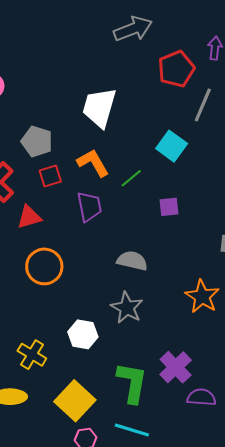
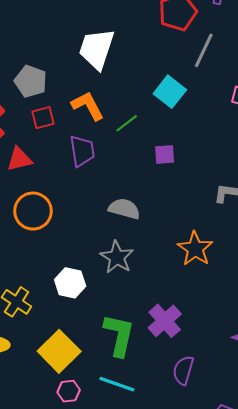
purple semicircle: (201, 397) -> (183, 370), moved, turned -80

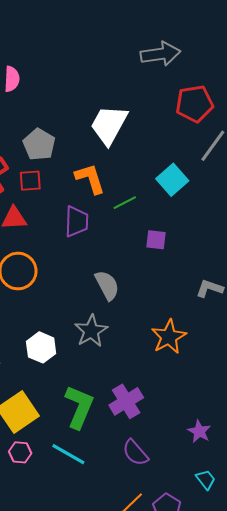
red square: (43, 118) -> (30, 181), moved
gray semicircle: (124, 209) -> (107, 285), turned 36
purple semicircle: (183, 370) -> (135, 453), turned -68

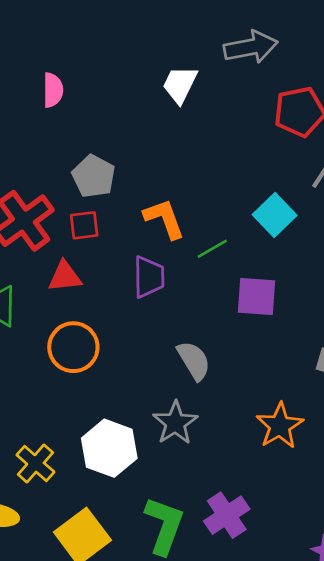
white trapezoid: (109, 125) -> (180, 85), moved, size x0.7
purple square: (156, 240) -> (256, 297), size x1.5
white hexagon: (41, 347) -> (109, 448), size x1.4

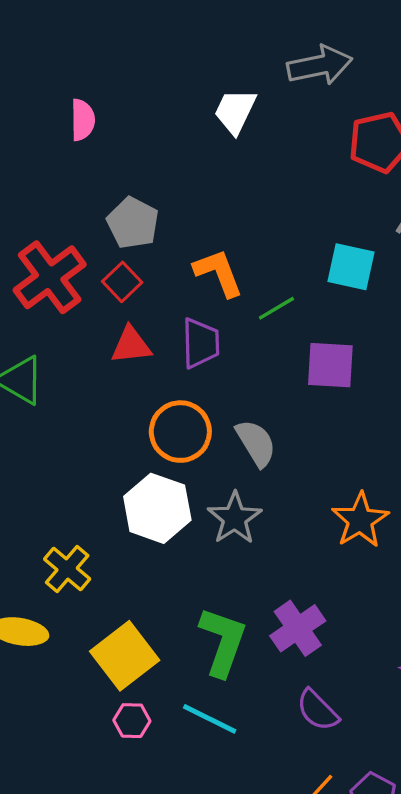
cyan square: (275, 215) -> (351, 267), turned -33
red square: (84, 225) -> (122, 282), turned -36
red triangle: (65, 277) -> (131, 345), moved
orange circle: (73, 347) -> (180, 432), moved
white hexagon: (109, 448) -> (157, 508), moved

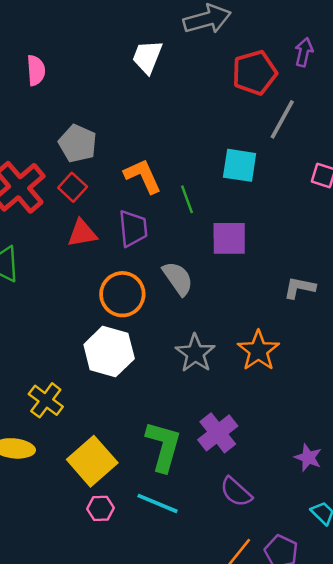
green line: (276, 308) -> (187, 199), turned -76
gray semicircle: (256, 443) -> (178, 278), moved
gray star: (235, 518) -> (195, 353), moved

